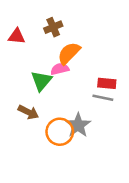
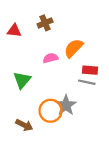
orange semicircle: (69, 53) -> (74, 48), moved
green triangle: (41, 81) -> (22, 80), moved
brown arrow: (28, 112) -> (24, 125), moved

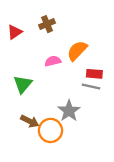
red triangle: (14, 31) -> (15, 32), turned -40
orange circle: (51, 111) -> (50, 130), moved
brown arrow: (24, 125) -> (30, 121), moved

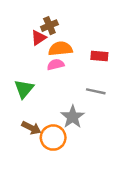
red triangle: (15, 32) -> (39, 38), moved
orange semicircle: (77, 51) -> (60, 49), moved, turned 40
red rectangle: (94, 74) -> (99, 56), moved

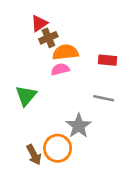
brown cross: (49, 26) -> (48, 38), moved
red triangle: (39, 38) -> (39, 23), moved
brown arrow: (31, 128) -> (34, 155), moved, turned 36

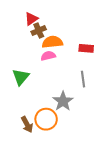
gray line: (104, 98) -> (83, 79), turned 70

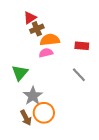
gray line: (83, 79) -> (79, 75), turned -35
gray star: (63, 101) -> (33, 96), moved

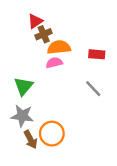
gray star: (33, 96) -> (22, 116), moved, turned -30

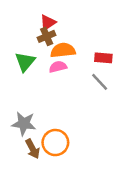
red triangle: (35, 21) -> (48, 22), moved
green triangle: (23, 86) -> (25, 62), moved
gray line: (93, 89) -> (100, 82), moved

